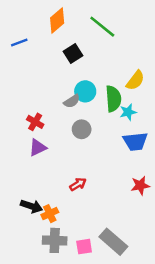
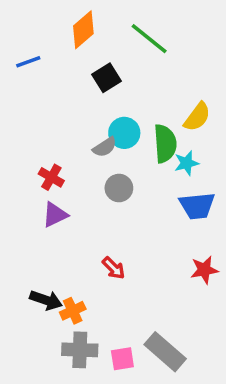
red arrow: (78, 184) -> (114, 268), turned 77

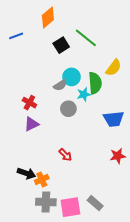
green line: (149, 39) -> (86, 38), moved
cyan star: (187, 163) -> (84, 94), moved
gray rectangle: (165, 352) -> (95, 203), size x0.7
pink square: (122, 359) -> (70, 207), size x1.5

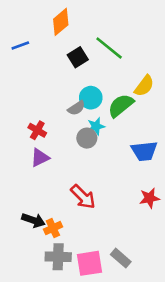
green semicircle: (95, 83) -> (121, 105), turned -125
cyan star: (84, 94) -> (96, 126), moved
red arrow: (65, 155) -> (83, 197), size x1.5

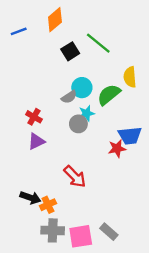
blue line: (20, 45) -> (19, 31), moved
yellow semicircle: (144, 86) -> (130, 77), turned 138
red star: (149, 198) -> (117, 148), moved

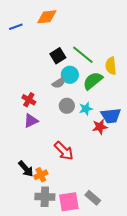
orange diamond: (55, 20) -> (47, 17), turned 35
green line: (98, 43) -> (83, 55), moved
black square: (70, 51) -> (58, 56), moved
cyan star: (87, 113) -> (86, 109), moved
black arrow: (30, 198) -> (26, 169), turned 30

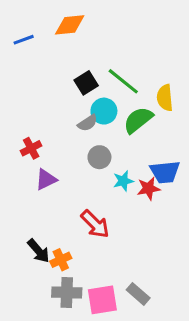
red cross: (29, 100) -> (31, 148), moved, turned 32
cyan star: (86, 109) -> (123, 181), moved

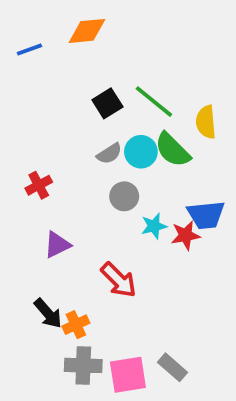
cyan circle: (104, 111) -> (141, 152), moved
green semicircle: (138, 120) -> (173, 150), turned -96
purple triangle: (46, 179) -> (57, 245), moved

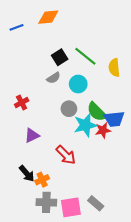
green semicircle: (173, 150) -> (97, 112), moved
gray semicircle: (109, 154) -> (53, 78), moved
cyan star: (154, 226) -> (85, 125), size x1.6

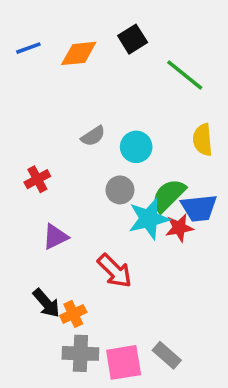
orange diamond: (48, 17) -> (79, 53), moved
green line: (85, 56) -> (185, 75), moved
black square: (60, 57) -> (133, 39), moved
yellow semicircle: (114, 68) -> (203, 140), moved
green semicircle: (97, 112) -> (168, 195), turned 90

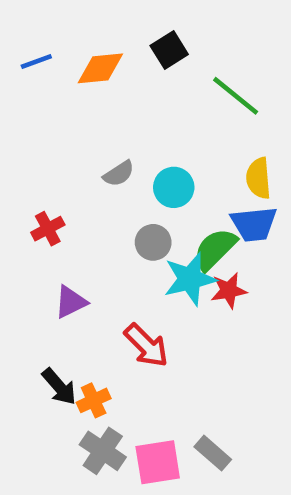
blue trapezoid: (199, 208) -> (254, 224), moved
gray cross: (80, 353) -> (103, 451), turned 32

